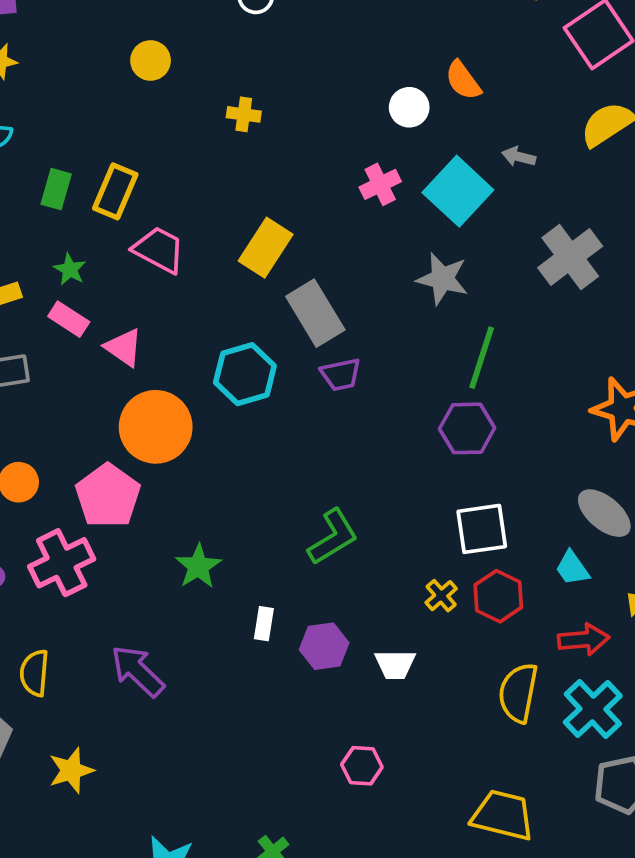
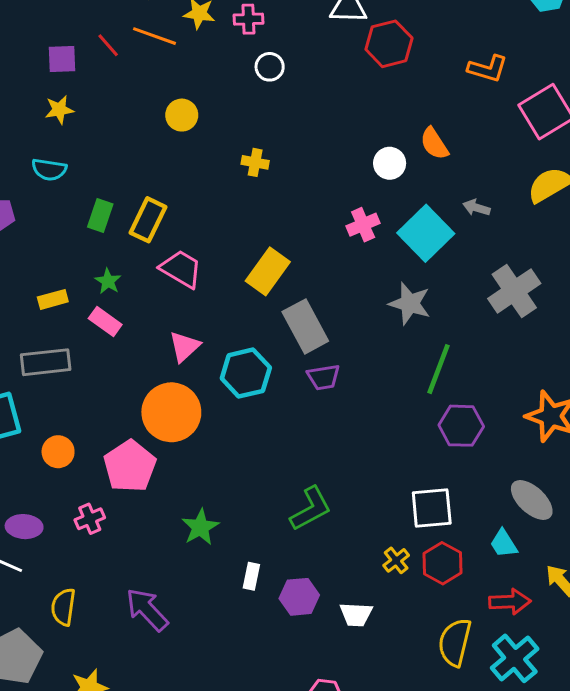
pink triangle: (124, 348) -> (184, 347), moved, turned 40
purple hexagon: (467, 428) -> (461, 426), moved
pink cross: (62, 563) -> (90, 519), size x0.6

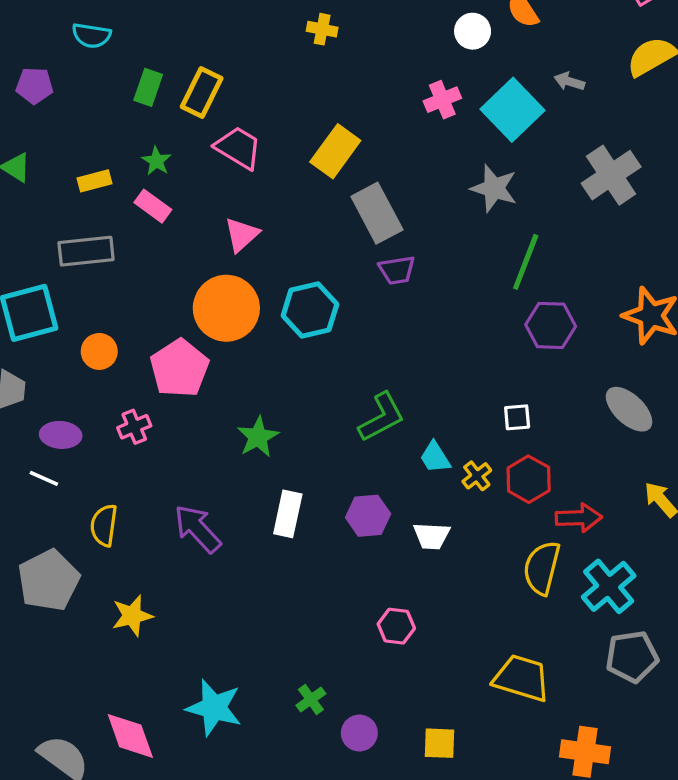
cyan hexagon: (246, 373) -> (310, 310), moved
white square: (432, 508) -> (517, 417), size x0.6
cyan trapezoid: (504, 543) -> (435, 457), moved
white rectangle: (251, 576) -> (288, 514), moved, size x1.5
red arrow: (510, 602) -> (579, 518), moved

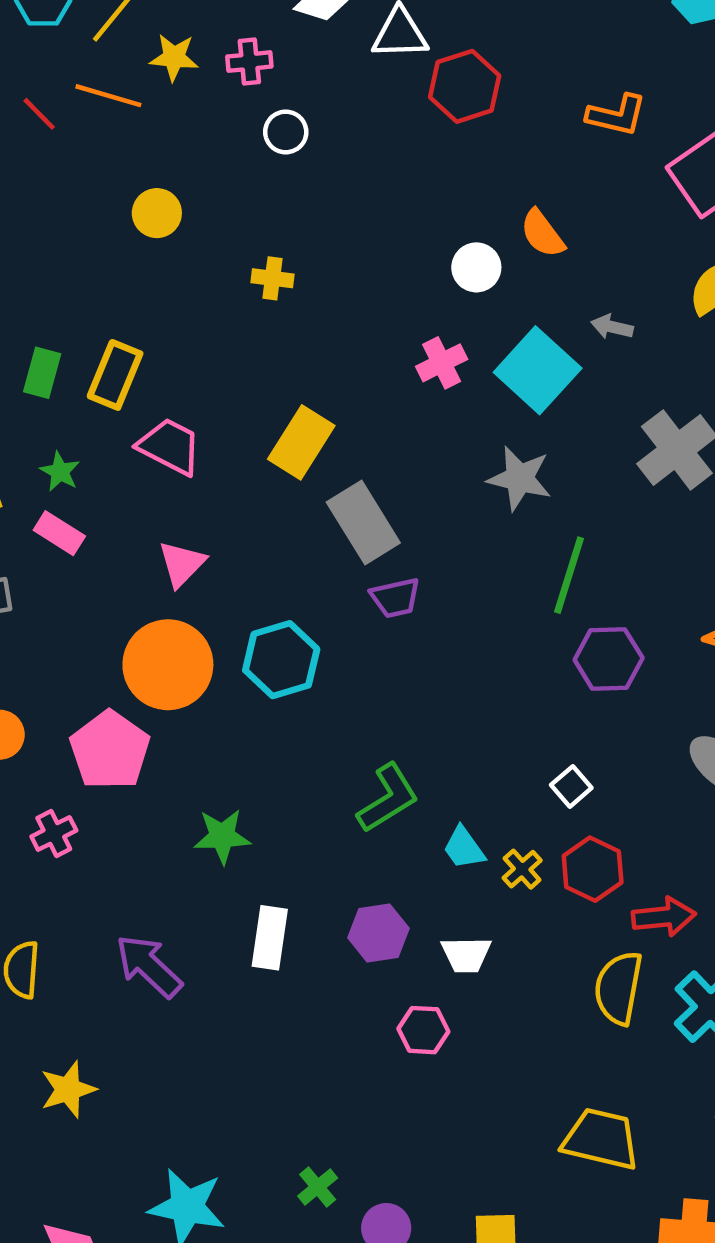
white square: (517, 417) -> (571, 786), turned -32
green star: (258, 437) -> (222, 836), turned 30
pink hexagon: (396, 626) -> (423, 1030), moved

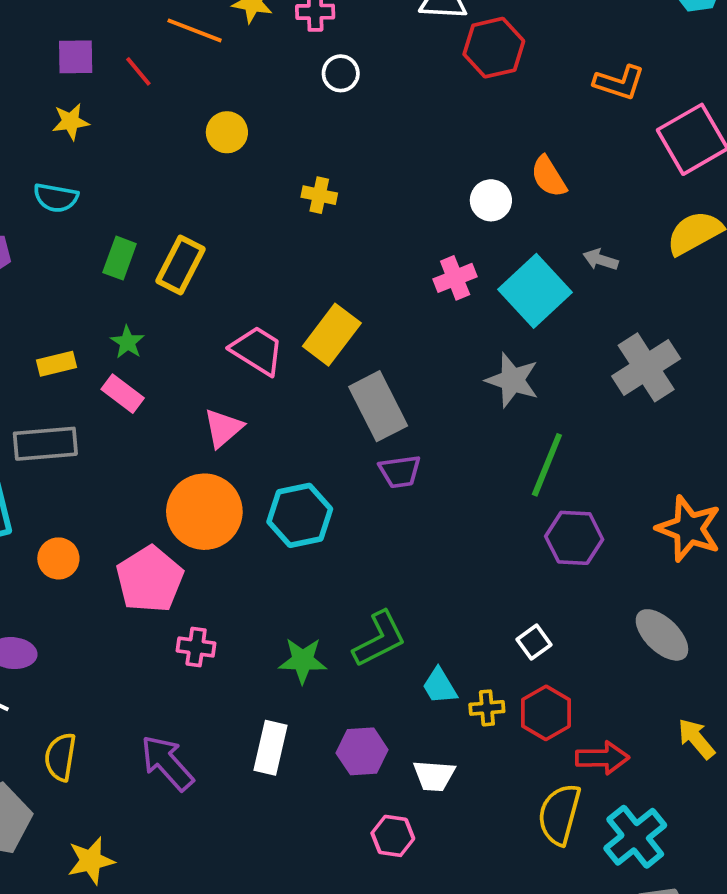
red line: (39, 114) -> (138, 71), moved
pink trapezoid: (170, 446) -> (257, 350), moved
pink cross: (54, 834) -> (196, 647), moved, turned 30
green star: (222, 836) -> (303, 660), moved
yellow cross: (522, 869) -> (487, 708), turned 32

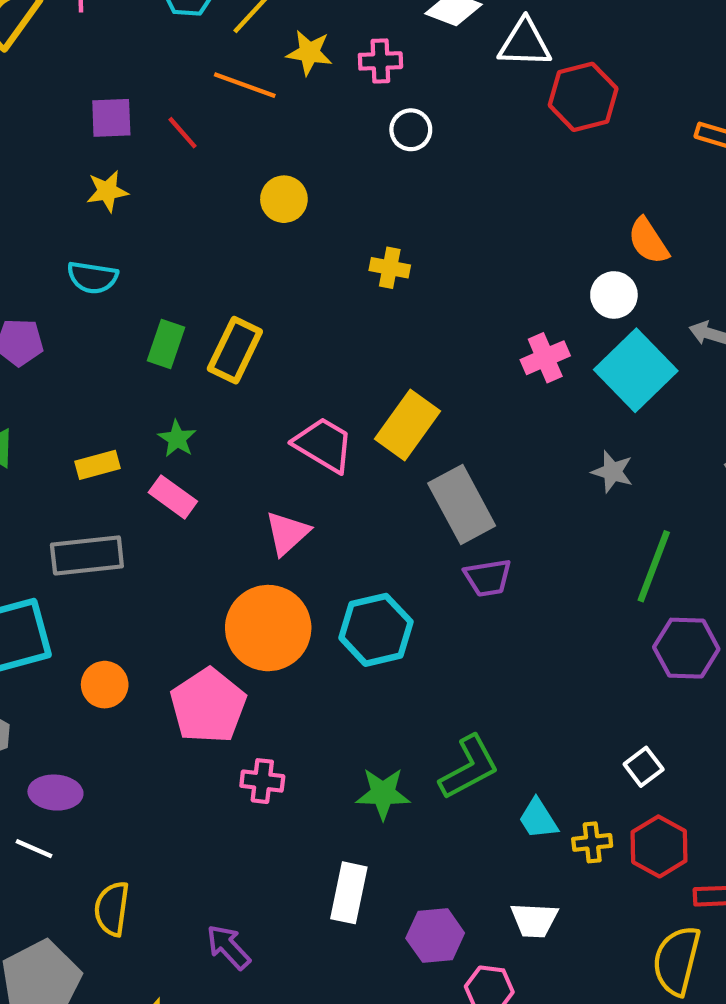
white circle: (491, 200) -> (614, 295), moved
gray star: (512, 380) -> (612, 472), size x0.7
purple hexagon: (362, 751) -> (435, 936), moved
purple arrow: (167, 763) -> (228, 947), moved, size x0.7

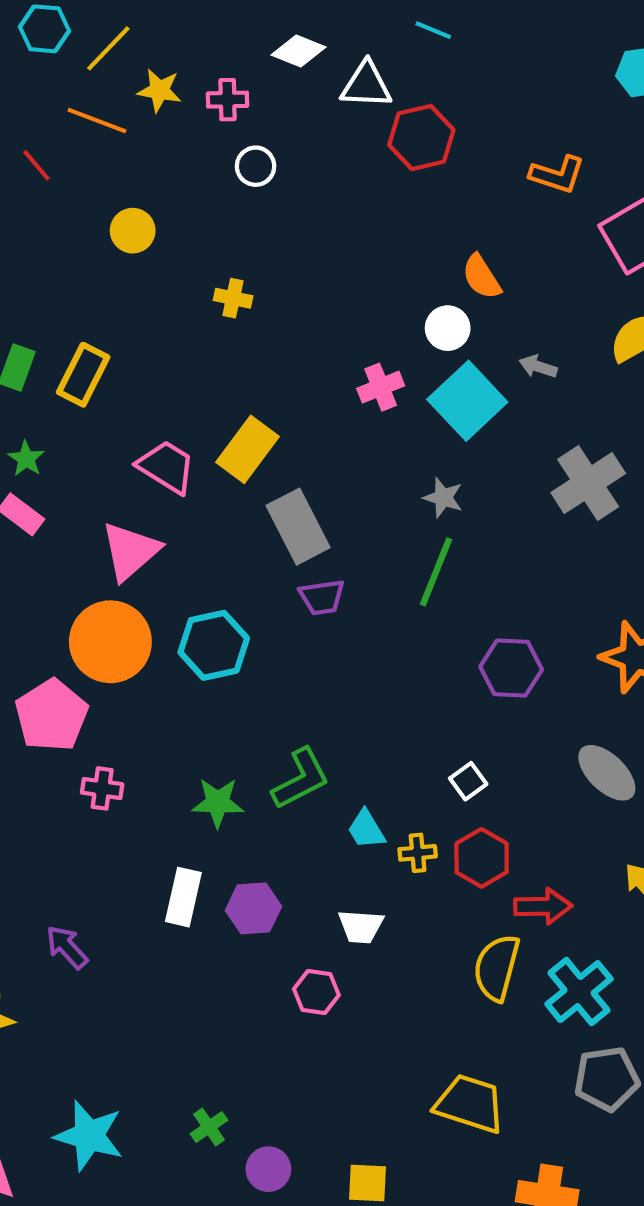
pink triangle: (287, 533) -> (130, 551), size x1.4
green line: (654, 566) -> (436, 572), moved
purple hexagon: (435, 936) -> (253, 908), moved

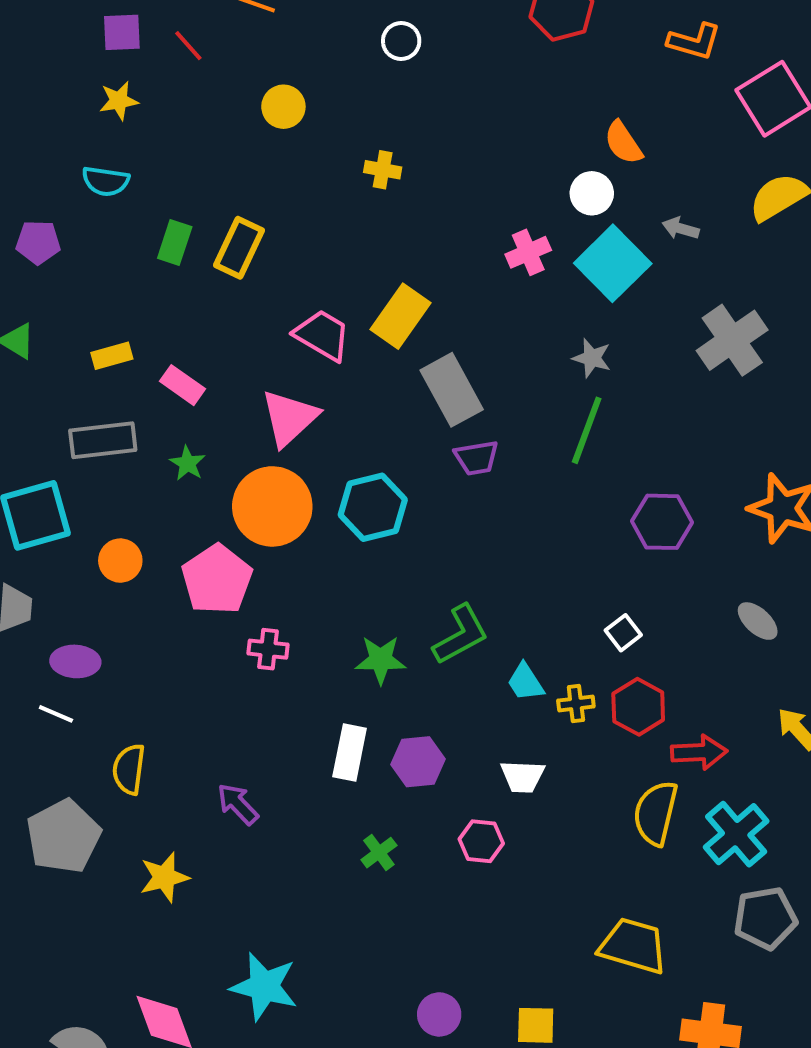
green star: (26, 459) -> (187, 463), moved
gray ellipse: (607, 773) -> (758, 621), size x0.7
green cross: (209, 1127) -> (379, 853), moved

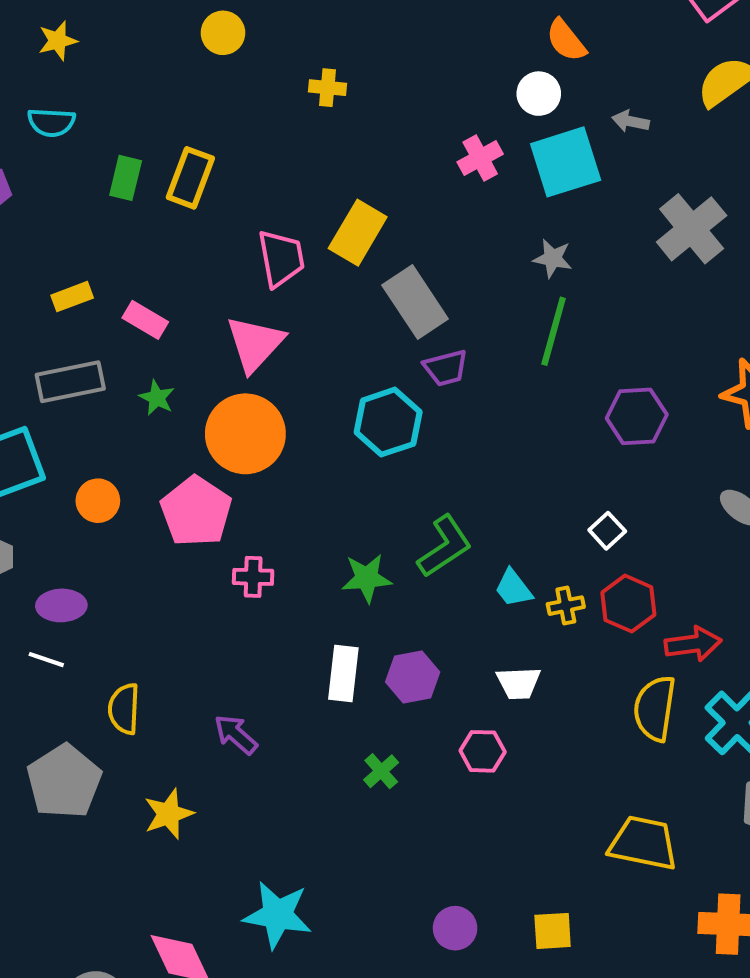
cyan square: (613, 263) -> (566, 162), turned 32
pink trapezoid: (322, 335) -> (281, 258), turned 54
cyan hexagon: (373, 507) -> (388, 422), moved

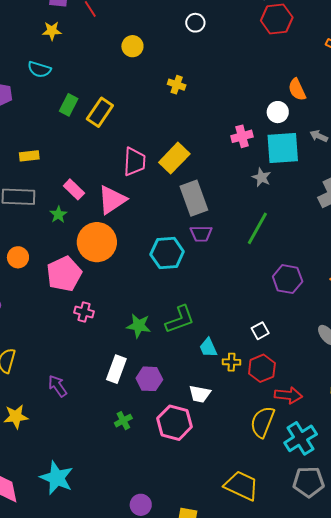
gray star: (553, 258) -> (261, 177), moved
pink rectangle: (145, 320) -> (74, 189), moved
pink hexagon: (483, 751) -> (174, 423), size x1.6

